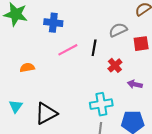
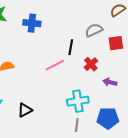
pink line: (68, 50) -> (55, 65), moved
black triangle: (46, 114) -> (25, 110), size x0.7

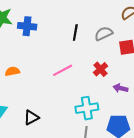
blue cross: (32, 23) -> (27, 26), moved
black line: (71, 47) -> (75, 33), moved

